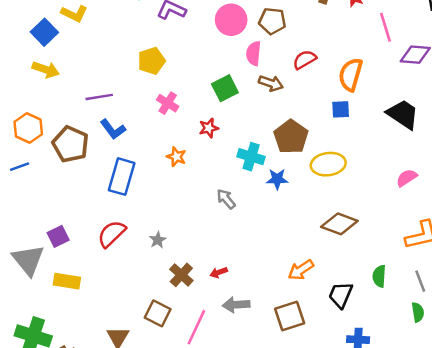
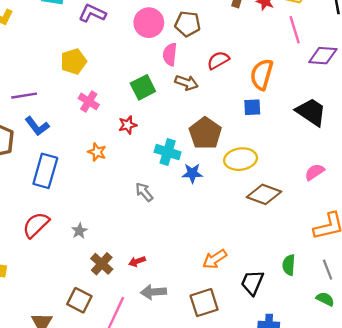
brown diamond: (339, 224) -> (264, 194), moved
green semicircle: (418, 312) -> (325, 299), turned -54

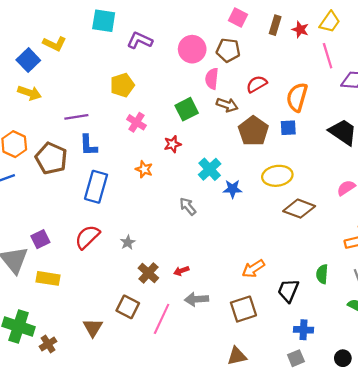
blue L-shape: (37, 126) -> (88, 145), turned 35
brown pentagon: (205, 133) -> (253, 131), moved
cyan cross: (168, 152) -> (210, 169), turned 30

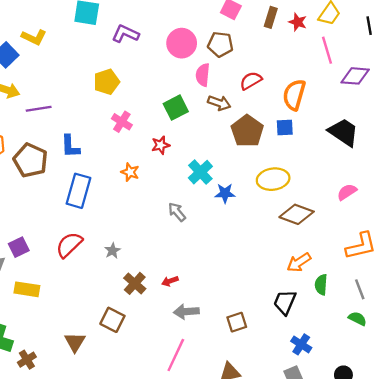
purple line: (76, 117) -> (39, 109), moved
orange arrow: (253, 269) -> (299, 262), moved
brown square: (243, 309) -> (237, 322), size x0.7
pink line: (162, 319) -> (176, 355), moved
blue cross: (304, 330) -> (301, 344), turned 30

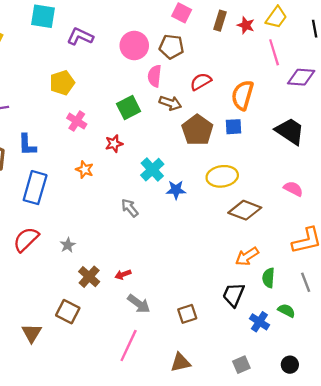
pink semicircle: (347, 192) -> (293, 189), turned 60
gray arrow: (186, 312) -> (139, 304), turned -140
green semicircle: (357, 319) -> (286, 311), moved
blue cross: (301, 344) -> (259, 322), moved

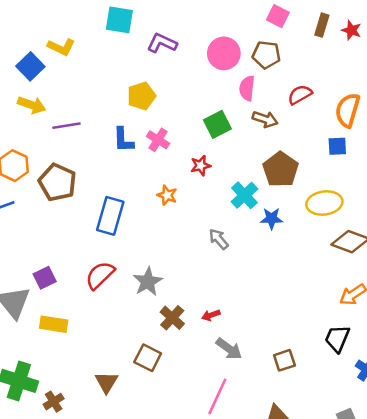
brown pentagon: (197, 130) -> (281, 169), moved
blue L-shape: (27, 145) -> (123, 140), moved
gray star: (68, 245) -> (148, 282), size x1.6

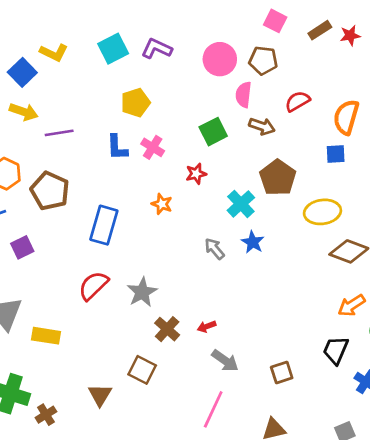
cyan square: (119, 20) -> (113, 49), moved, turned -36
brown rectangle: (322, 25) -> (320, 30), turned 40
red star: (351, 30) -> (350, 35), turned -30
blue star: (272, 218) -> (253, 242), moved, turned 30
purple square: (45, 278) -> (22, 247), moved

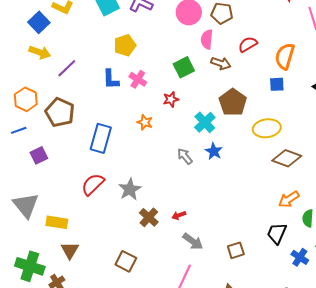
purple line: (59, 133) -> (67, 68), turned -35
brown square: (142, 370) -> (126, 261), moved
brown triangle: (100, 395) -> (70, 250), moved

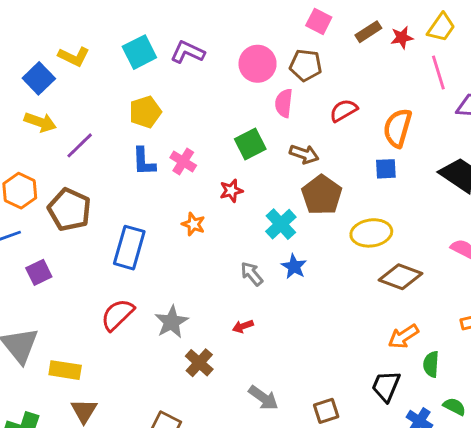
yellow pentagon: (125, 45) -> (145, 112), moved
brown arrow: (221, 63) -> (304, 154), moved
red arrow: (179, 215) -> (243, 326), moved

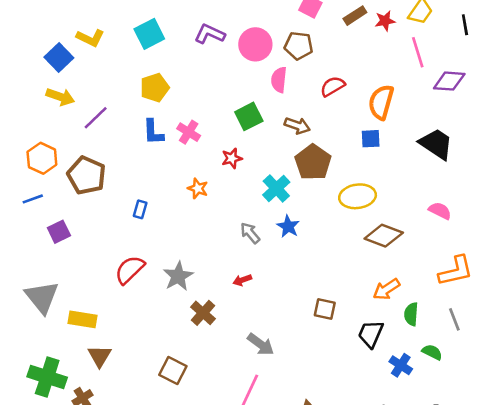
purple L-shape: (188, 52) -> (210, 34), moved
blue rectangle: (129, 248) -> (140, 209), size x0.5
brown square: (326, 411) -> (325, 309), moved, turned 30

